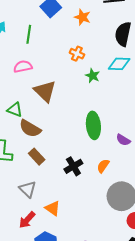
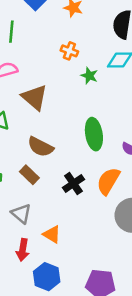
brown semicircle: (30, 129) -> (40, 147), moved
orange semicircle: (103, 166) -> (108, 181), size x1.6
red arrow: (27, 220) -> (23, 250), turned -30

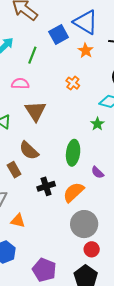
green star: (89, 76) -> (97, 124), moved
orange triangle: (52, 234) -> (18, 221), turned -35

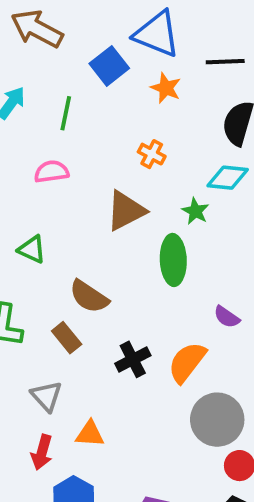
brown triangle: (36, 111) -> (126, 211), moved, turned 45
green star: (97, 124) -> (195, 211), moved
green ellipse: (73, 153) -> (173, 260), moved

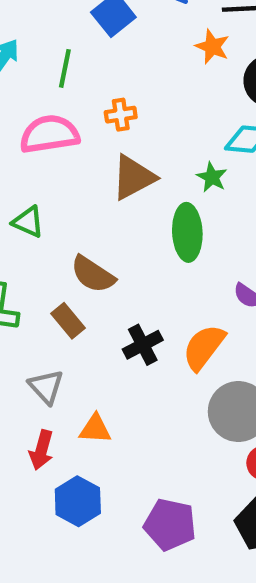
orange star: (166, 88) -> (212, 47), moved
orange cross: (152, 154) -> (121, 115), moved, turned -36
pink semicircle: (51, 172) -> (49, 134), size x1.5

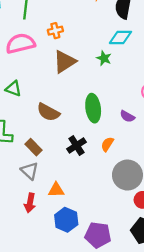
green ellipse: (187, 232) -> (93, 108), moved
brown rectangle: (68, 321) -> (33, 147), moved
orange semicircle: (204, 347) -> (107, 144), size x0.6
blue hexagon: (78, 501) -> (66, 220), moved

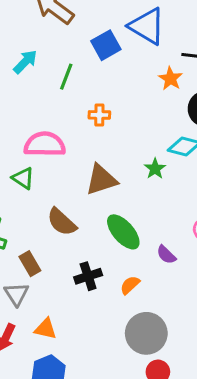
pink semicircle: (20, 44) -> (45, 144), moved
brown triangle: (65, 62) -> (101, 180), moved
green ellipse: (93, 108) -> (123, 232), turned -48

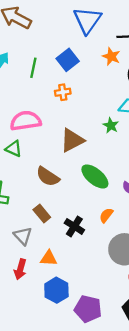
blue triangle: (147, 26) -> (87, 20), turned 44
blue square: (106, 45) -> (68, 60), moved
brown rectangle: (30, 264) -> (42, 214), moved
black cross: (88, 276) -> (74, 226), moved, turned -30

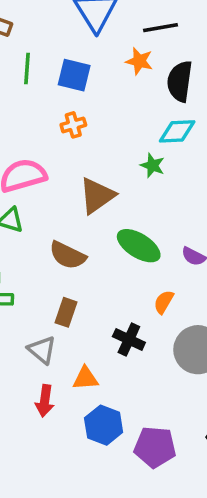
blue square: (68, 60) -> (74, 75), turned -30
green line: (33, 68) -> (27, 69), moved
brown rectangle: (42, 214) -> (66, 312), turned 66
black cross: (74, 226) -> (129, 339), moved

